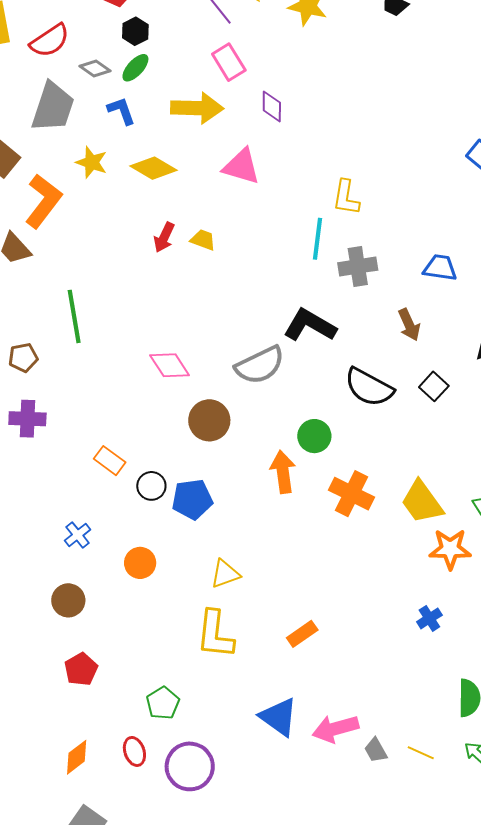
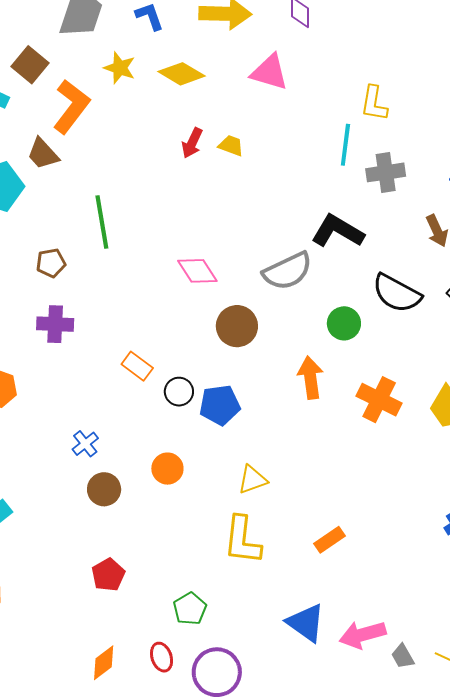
green circle: (314, 436) -> (344, 323), moved
blue cross: (78, 535) -> (85, 444), moved
brown circle: (68, 600) -> (104, 489), moved

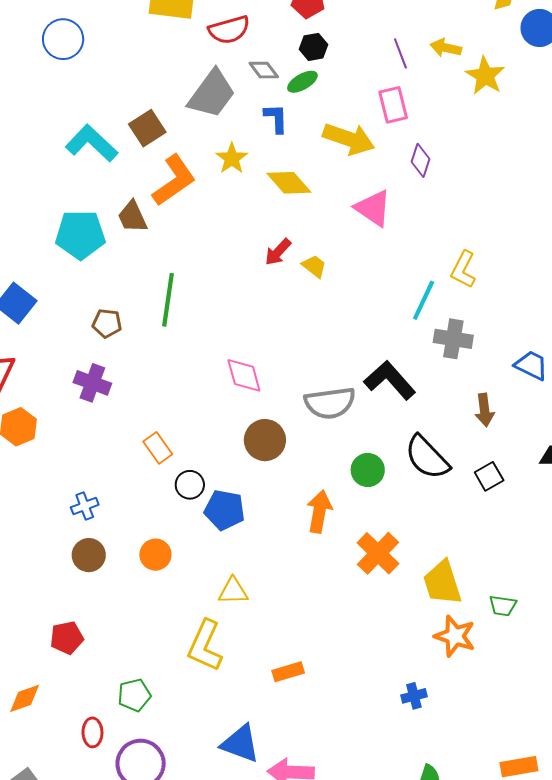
blue triangle: (306, 623) -> (240, 744), turned -33
orange diamond: (104, 663) -> (25, 698), moved

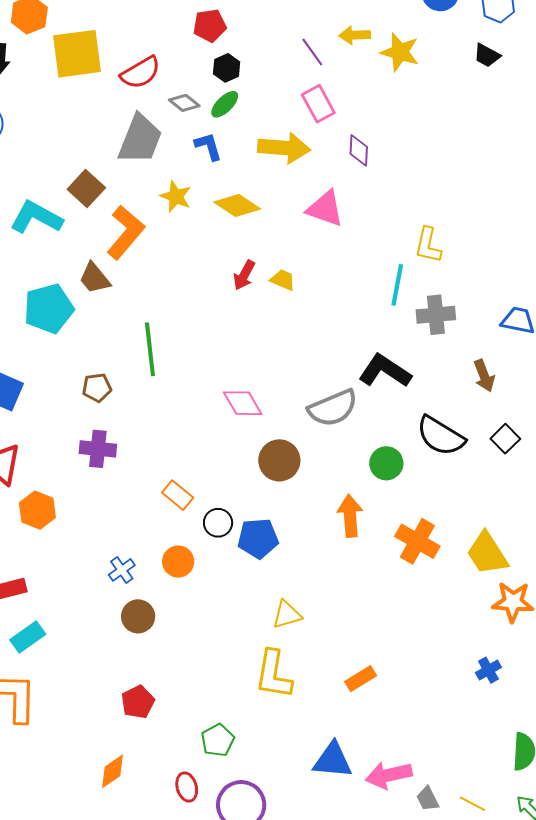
orange circle: (155, 555) -> (178, 562), moved

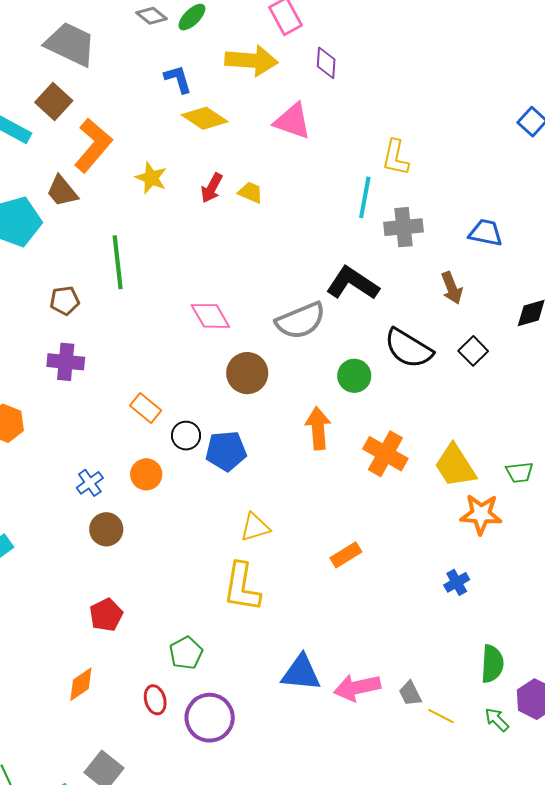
gray trapezoid: (140, 139) -> (70, 44), moved, turned -86
blue L-shape: (208, 146) -> (178, 79), moved
yellow star: (176, 196) -> (151, 178), moved
orange rectangle: (361, 679) -> (346, 555), moved
gray trapezoid: (428, 799) -> (410, 693), moved

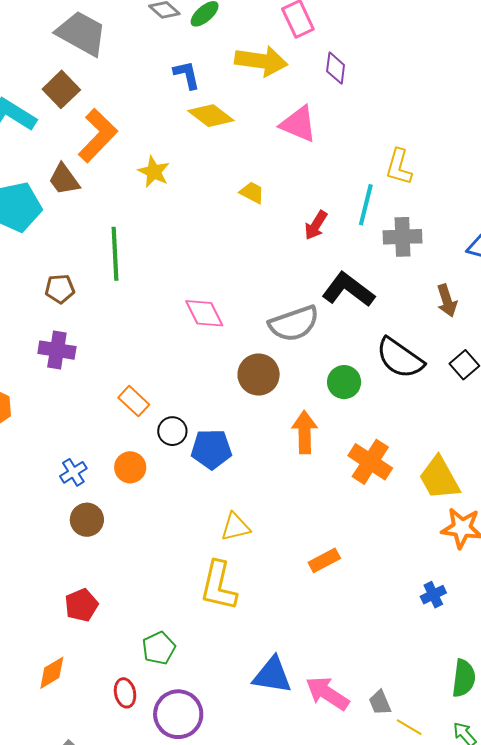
red arrow: (212, 188) -> (316, 225), moved
brown circle: (247, 373) -> (259, 375), moved
pink arrow: (357, 688) -> (327, 693), turned 42

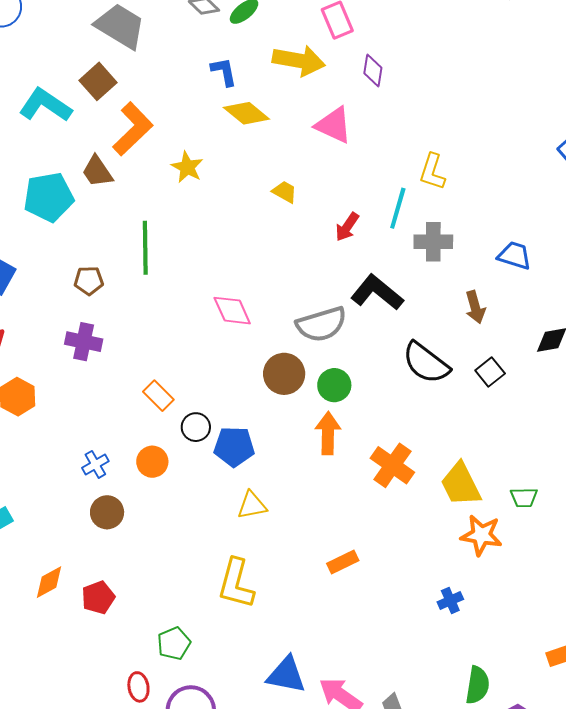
green circle: (344, 382) -> (334, 385), moved
yellow triangle: (235, 527) -> (252, 505), moved
orange diamond: (52, 673) -> (49, 582), moved

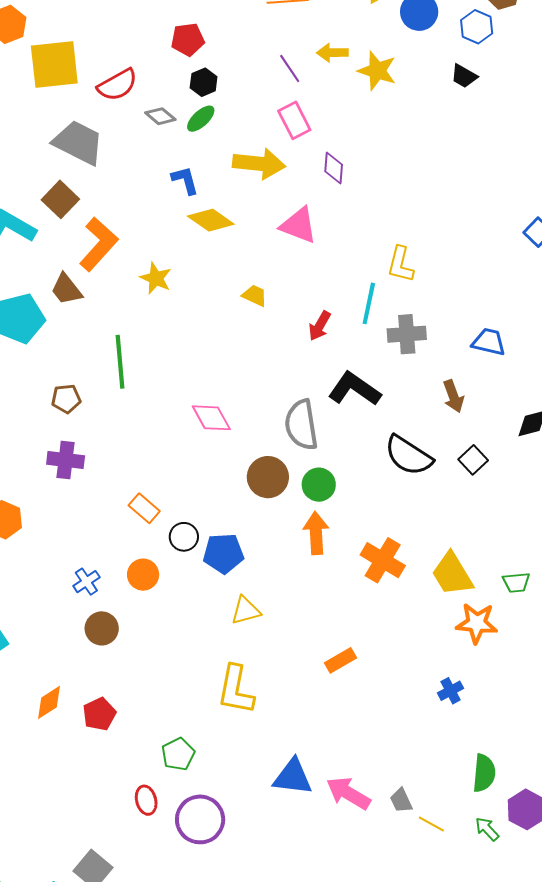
gray semicircle: (321, 324) -> (301, 425), turned 102

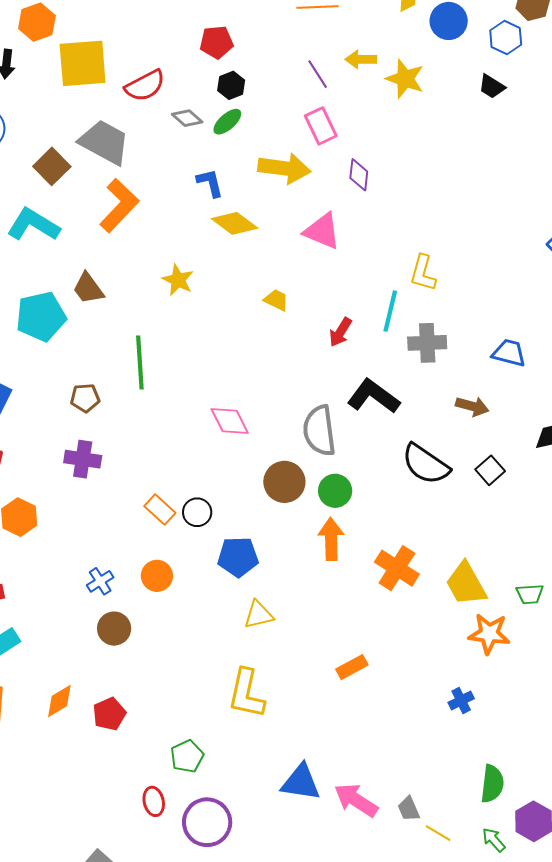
brown square: (60, 199) -> (52, 166), moved
orange L-shape: (99, 244) -> (119, 205), moved
brown arrow: (453, 396) -> (472, 406), turned -56
black circle: (184, 537) -> (197, 512), moved

